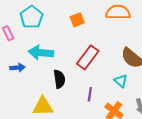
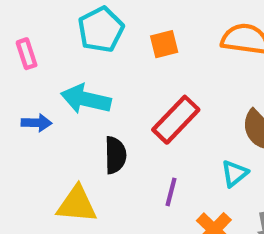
cyan pentagon: (32, 17) -> (101, 30), moved
cyan triangle: (121, 81) -> (234, 173), turned 32

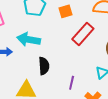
red rectangle: (176, 120) -> (83, 34), moved

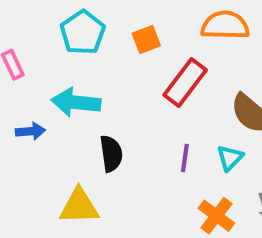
purple line: (72, 83) -> (185, 158), moved

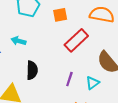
cyan arrow: (76, 102) -> (19, 41), size x0.6

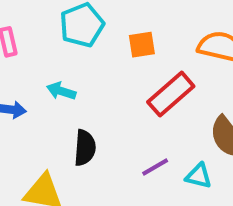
purple line: (69, 79) -> (155, 167), turned 40
cyan triangle: (93, 83) -> (199, 176), turned 48

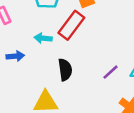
red rectangle: (171, 94) -> (71, 25), moved

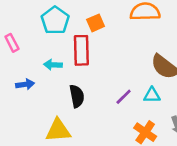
red rectangle: (71, 25) -> (81, 50), turned -36

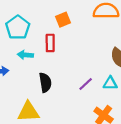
cyan pentagon: (55, 20) -> (18, 27), moved
red rectangle: (81, 50) -> (50, 43), size x0.7

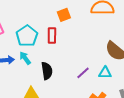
cyan pentagon: (18, 27) -> (27, 36), moved
cyan arrow: (25, 55) -> (25, 58), moved, turned 48

